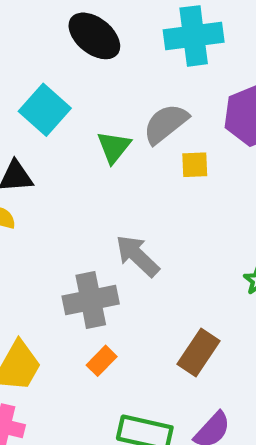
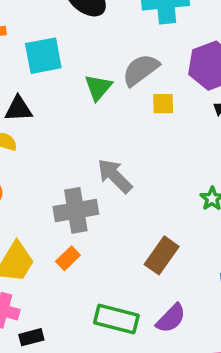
cyan square: (45, 110) -> (43, 56), turned 36
orange rectangle: (102, 361) -> (68, 258), moved

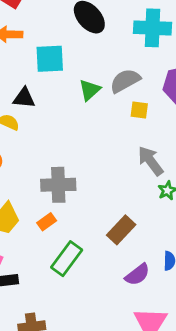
gray arrow: (115, 176) -> (151, 161), moved
purple semicircle: (171, 318) -> (137, 275), moved
green rectangle: (116, 319) -> (67, 259), moved, turned -76

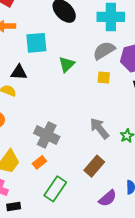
gray semicircle: (125, 81) -> (104, 50), moved
gray arrow: (151, 161) -> (99, 128), moved
gray cross: (58, 185) -> (47, 135), turned 30

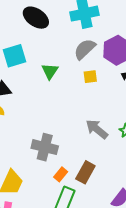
orange rectangle: (39, 162) -> (61, 174), moved
brown rectangle: (94, 166) -> (85, 172), moved

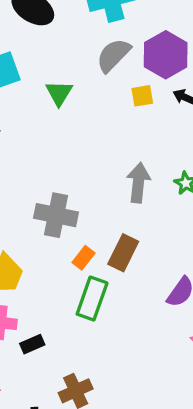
yellow square: (90, 77) -> (142, 96), moved
gray arrow: (97, 129) -> (138, 183), turned 60

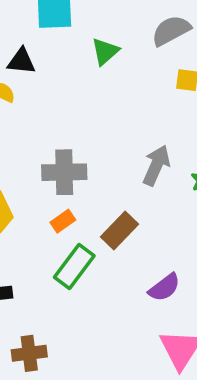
gray cross: (56, 215) -> (64, 172), turned -30
orange rectangle: (84, 258) -> (63, 221), moved

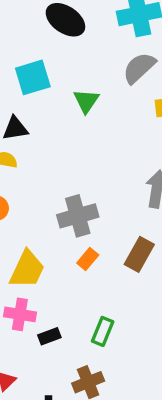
green rectangle: (74, 266) -> (103, 331), moved, size x0.7

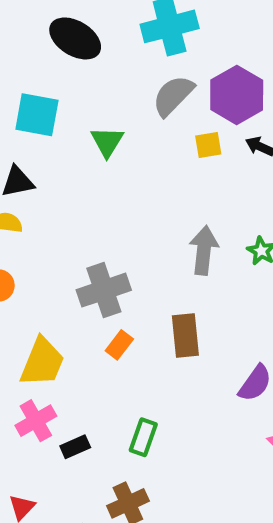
cyan square: (33, 77) -> (37, 115), turned 30
brown rectangle: (139, 254) -> (185, 336), turned -32
pink cross: (20, 314) -> (36, 421), turned -36

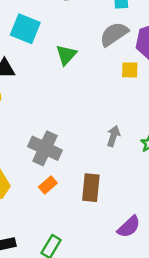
gray arrow: (204, 250) -> (113, 136), size x0.7
gray cross: (104, 290) -> (45, 148), turned 32

